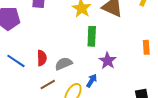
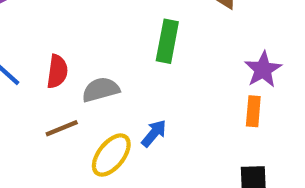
orange rectangle: (146, 47) -> (253, 111), moved
purple star: (108, 61) -> (263, 70), moved

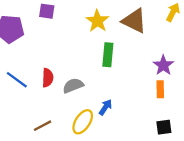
brown line: (62, 128) -> (42, 126), moved

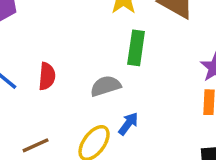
gray semicircle: (73, 86) -> (106, 86), moved

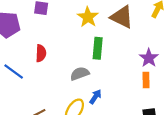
red semicircle: (47, 76) -> (41, 53), moved

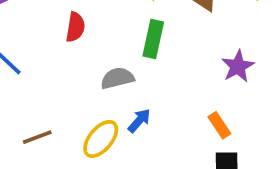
red semicircle: (41, 53) -> (75, 27), moved
orange rectangle: (146, 80) -> (219, 125), moved, turned -40

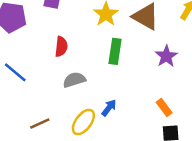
purple star: (238, 66) -> (166, 56), moved
gray semicircle: (117, 78) -> (74, 80), moved

